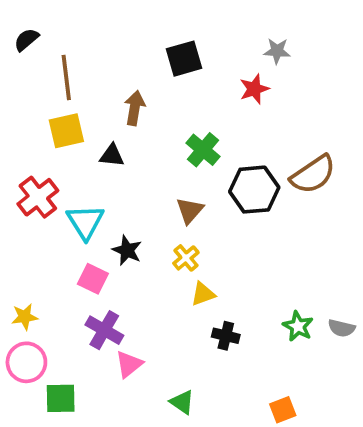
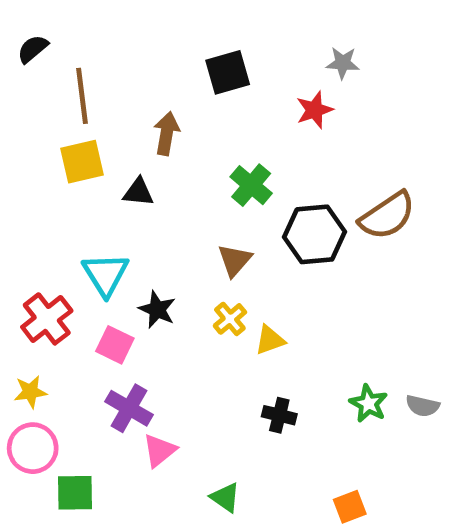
red cross: (38, 197) -> (47, 319), moved
yellow triangle: (203, 294) -> (270, 340), moved

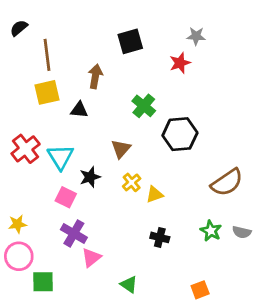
brown semicircle: (387, 216) -> (227, 182), moved
brown triangle: (235, 260) -> (121, 149), moved
black star: (157, 310) -> (90, 177), turned 30
red cross: (47, 319) -> (26, 149), moved

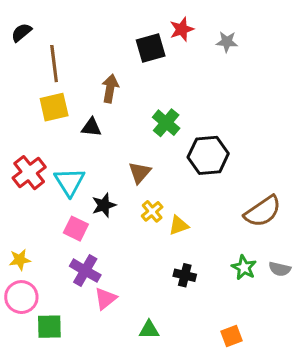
red star: (180, 63) -> (182, 29), moved
green triangle: (129, 284) -> (149, 330), turned -36

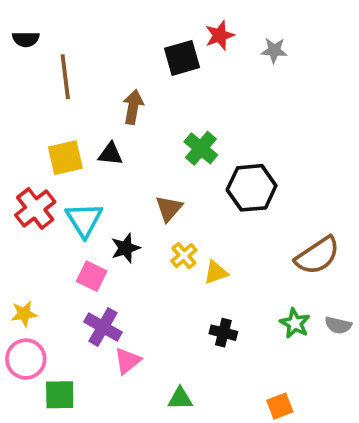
black semicircle: (21, 32) -> (26, 39), turned -140
yellow square: (54, 107) -> (65, 158), moved

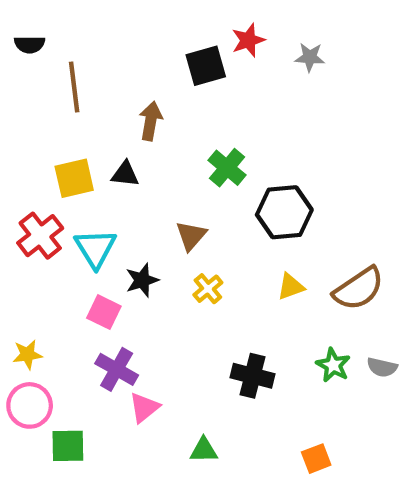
yellow triangle: (216, 272) -> (291, 287), moved
black cross: (223, 333) -> (253, 376), size x1.4

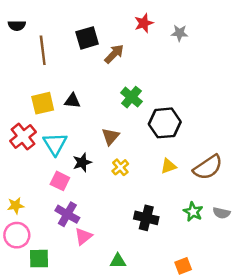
black square: (206, 66) -> (87, 38), moved
brown arrow: (151, 121) -> (114, 54), moved, turned 35

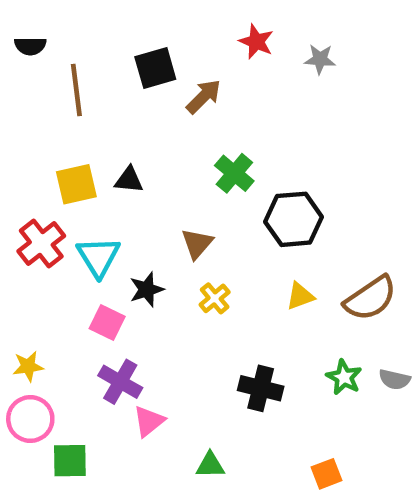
red star: (144, 23) -> (256, 42), turned -30

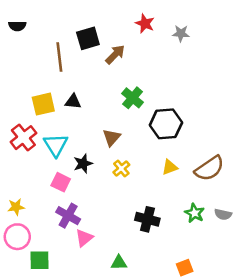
brown line: (76, 90) -> (59, 57), moved

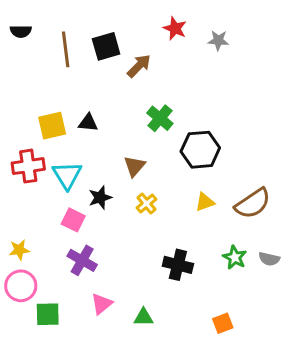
brown line: (59, 57) -> (66, 49), moved
red cross: (23, 138) -> (28, 166), turned 30
pink triangle: (84, 238) -> (102, 304), moved

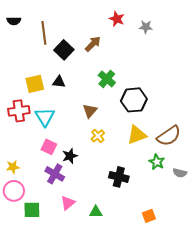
black square: (106, 46) -> (64, 50), moved, turned -30
black star: (100, 198) -> (70, 156), moved
yellow triangle: (205, 202) -> (137, 135), size x1.5
green star: (235, 257) -> (157, 162), moved

